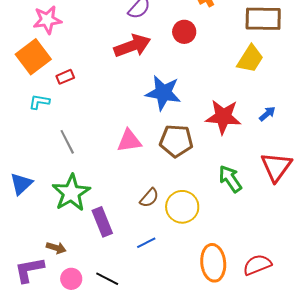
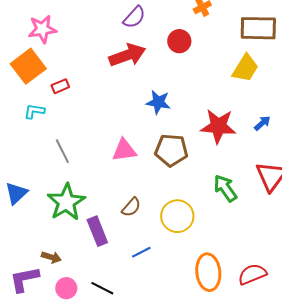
blue star: (163, 93) -> (158, 102), size x0.7
brown semicircle: (149, 198) -> (131, 207), moved

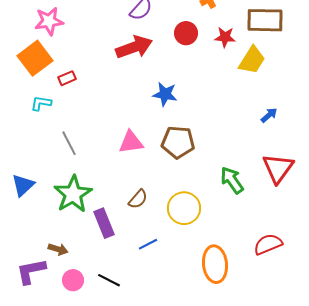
red star: (218, 126) -> (225, 37), moved, size x0.6
red semicircle: (252, 274) -> (268, 244), moved

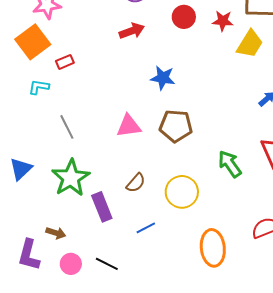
red arrow: (134, 47) -> (132, 31), size x0.7
purple L-shape: (31, 271) -> (29, 255), turned -64

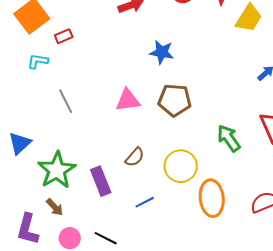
green star: (71, 178) -> (57, 170), moved
brown arrow: (56, 233) -> (55, 207), turned 30
orange ellipse: (213, 248) -> (212, 198), moved

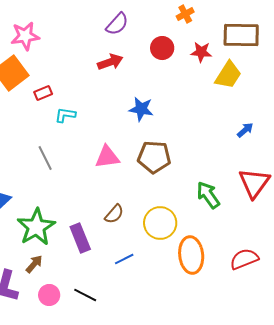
cyan L-shape: (38, 61) -> (65, 115), moved
brown arrow: (55, 207) -> (34, 264), turned -96

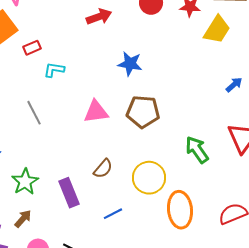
green star: (36, 227) -> (25, 182), size x0.7

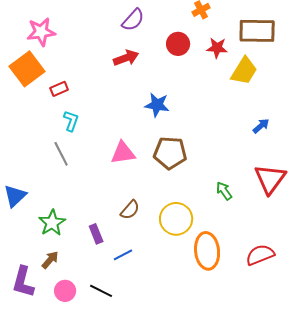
cyan L-shape: (54, 70) -> (71, 121), moved, turned 100
green arrow: (197, 150) -> (224, 191), size x0.7
purple rectangle: (69, 193) -> (96, 234), size x0.7
blue line: (113, 214) -> (123, 255), moved

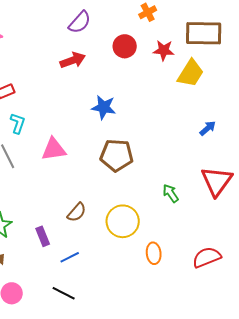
pink triangle: (123, 153) -> (54, 149), moved
orange ellipse: (207, 251) -> (154, 253), size x0.6
black line: (101, 291) -> (64, 293), moved

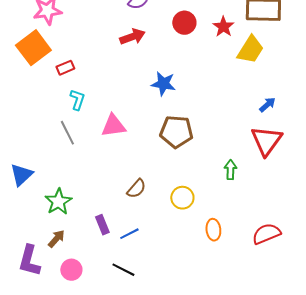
red star: (164, 50) -> (223, 27), turned 30
red triangle: (217, 181) -> (266, 141), moved
green arrow: (171, 193) -> (230, 170), turned 36
yellow circle: (123, 221) -> (182, 198), size x0.7
purple rectangle: (43, 236) -> (102, 225), moved

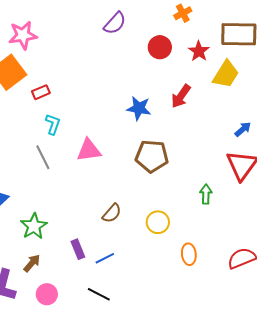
red arrow: (132, 37) -> (181, 96), moved, turned 145

